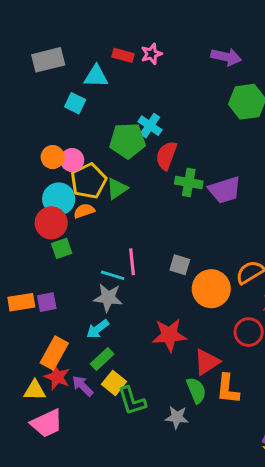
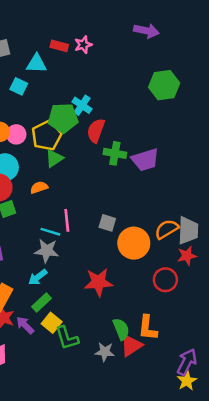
purple arrow: (226, 57) -> (146, 31), moved
yellow pentagon: (89, 181) -> (47, 136), moved
orange semicircle: (84, 211) -> (39, 187), moved
red triangle: (207, 362) -> (131, 345), moved

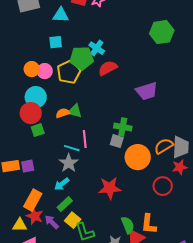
cyan square: (19, 86) -> (56, 42), moved, turned -32
red semicircle: (96, 131) -> (108, 68), turned 42
green cross: (115, 153) -> (123, 127), moved
green triangle: (54, 158) -> (75, 111), moved, turned 49
gray star: (47, 251) -> (69, 163), turned 30

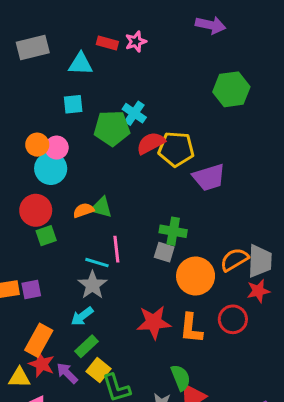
yellow pentagon: (69, 72) -> (176, 149), moved, turned 30
cyan circle: (36, 97) -> (51, 168), moved
orange L-shape: (149, 224) -> (191, 328), moved

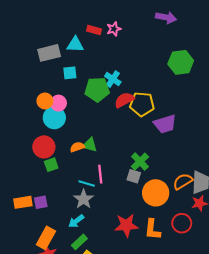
gray rectangle: (33, 47) -> (49, 53), moved
green cross: (173, 231) -> (140, 162), turned 36

